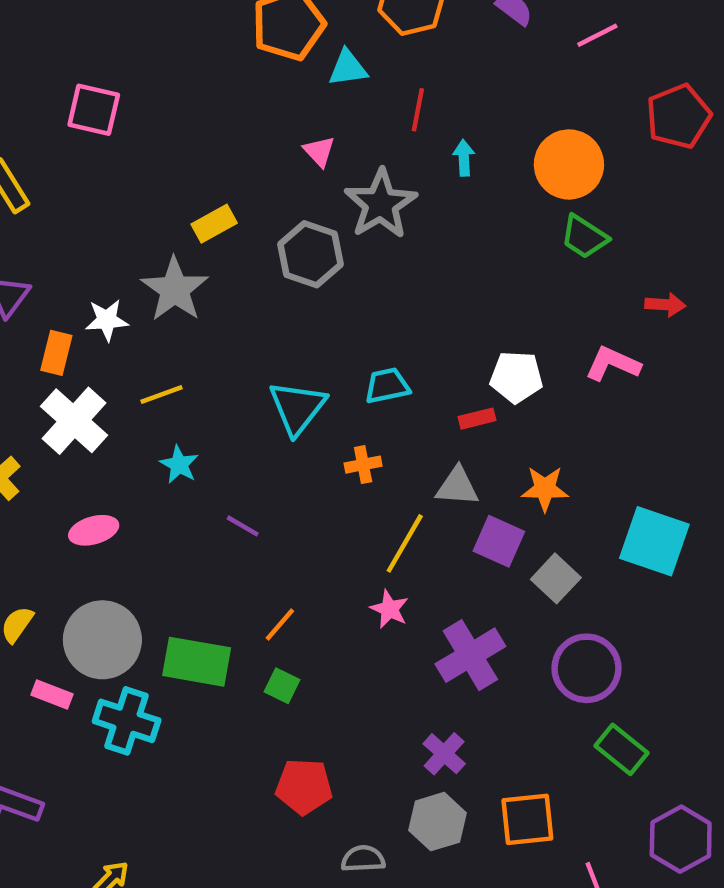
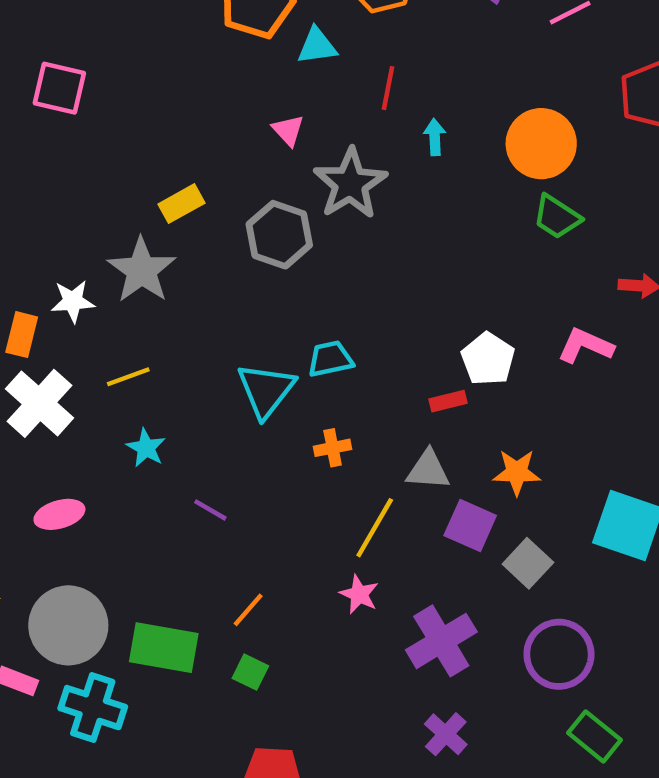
white pentagon: (516, 377) -> (488, 359), turned 30
cyan trapezoid: (387, 386) -> (330, 359), moved
purple cross: (444, 754) -> (446, 734), moved

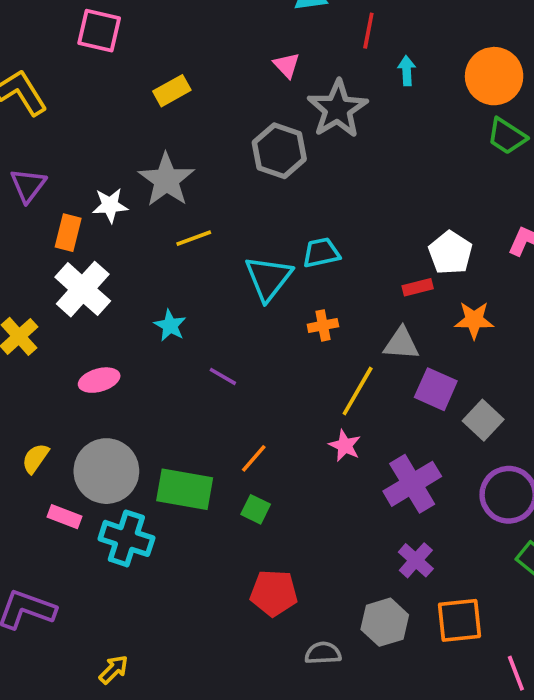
yellow rectangle: (182, 204) -> (172, 91), moved
yellow line: (128, 377) -> (194, 238), moved
orange star: (517, 472) -> (474, 320), moved

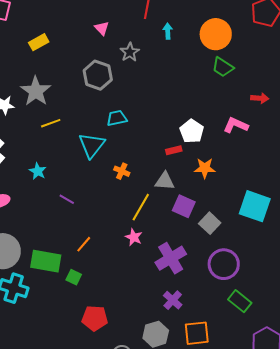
gray star: (338, 109) -> (130, 52), size x0.6
cyan trapezoid: (321, 253) -> (117, 118), moved
orange cross: (323, 325) -> (122, 171), turned 35
green square: (256, 509) -> (74, 277), moved

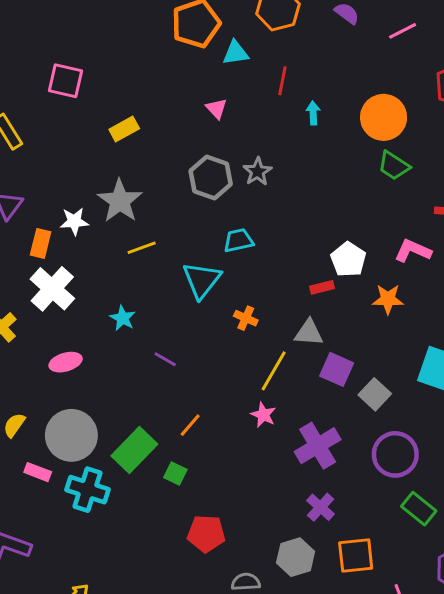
gray star: (130, 52) -> (257, 172), moved
orange star: (205, 168) -> (388, 299), moved
green rectangle: (46, 261) -> (134, 450), turned -56

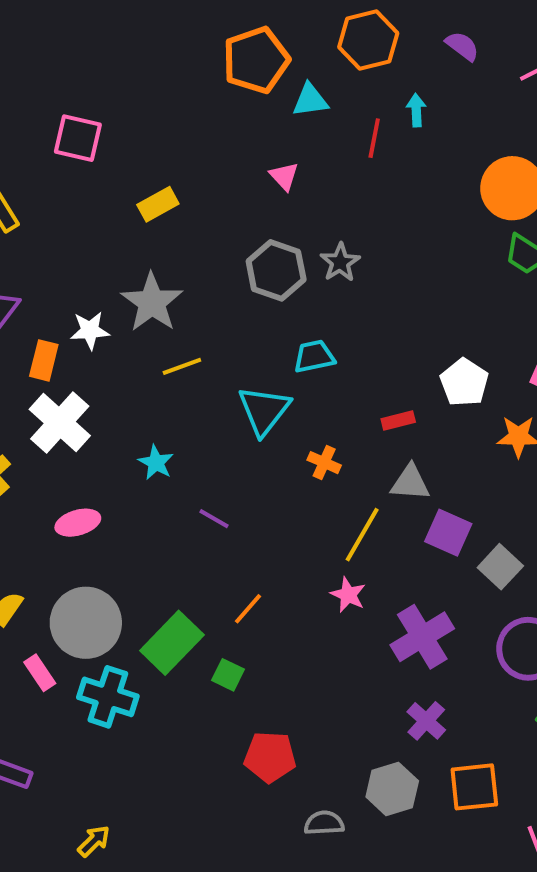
cyan arrow: (313, 113) -> (416, 110), moved
red rectangle: (322, 287) -> (398, 421), moved
pink rectangle: (38, 472) -> (40, 673), turned 35

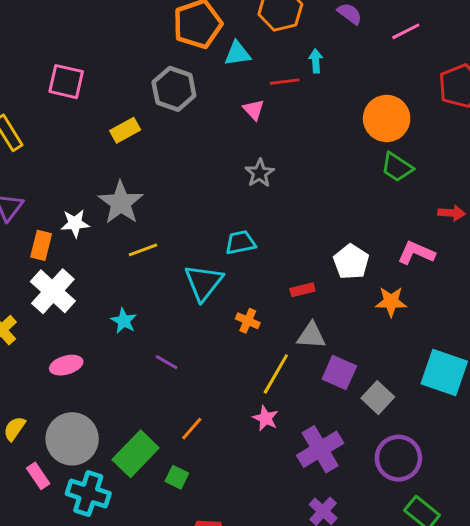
red line: (374, 138) -> (285, 82), turned 72
pink triangle: (284, 176) -> (254, 110), moved
gray hexagon: (276, 270) -> (174, 89), moved

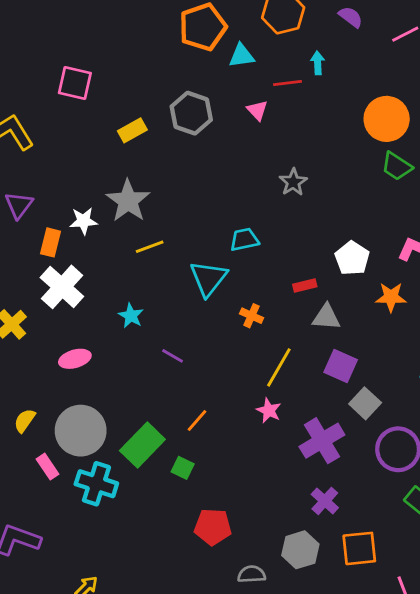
gray hexagon: (174, 89) -> (191, 113), moved
gray star: (260, 173) -> (293, 182), moved
gray triangle: (311, 336) -> (326, 317), moved
gray square: (378, 398) -> (365, 403), moved

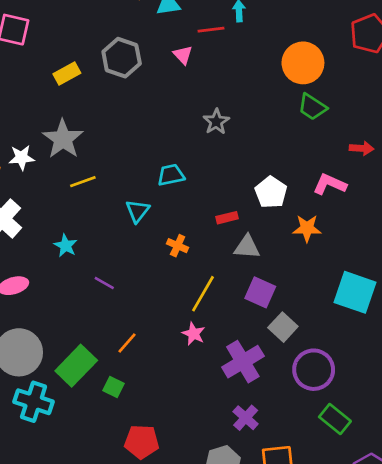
cyan triangle: (208, 278) -> (138, 211), size x0.7

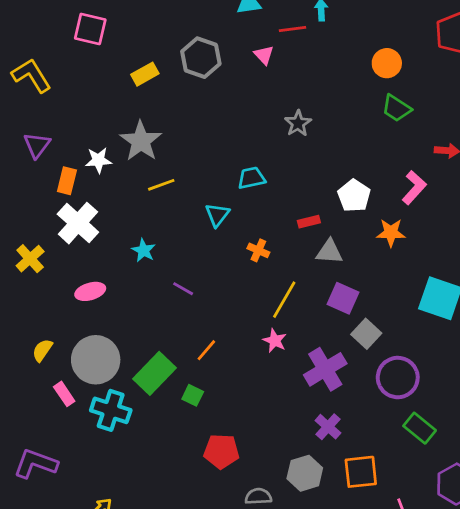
orange circle: (303, 63) -> (387, 63), size x0.7
pink L-shape: (330, 184) -> (414, 188), turned 108

